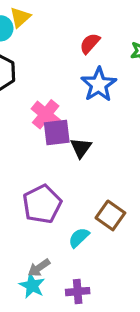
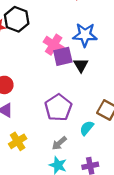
blue star: (99, 84) -> (85, 35), moved, turned -30
gray arrow: (39, 268) -> (59, 143), moved

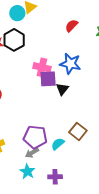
pink cross: (54, 45) -> (42, 67), turned -30
purple pentagon: (58, 108) -> (35, 137), moved, turned 30

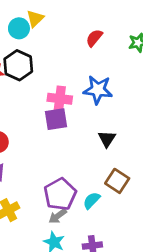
purple square: (48, 79) -> (56, 119), moved
black triangle: (62, 89) -> (107, 139), moved
purple pentagon: (35, 137) -> (60, 194), turned -30

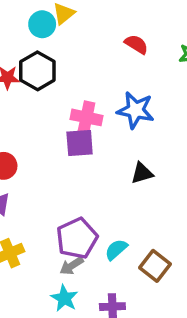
red semicircle: (94, 38) -> (136, 44), turned 78
black triangle: (107, 139) -> (142, 173), turned 36
brown square: (117, 181) -> (155, 266), moved

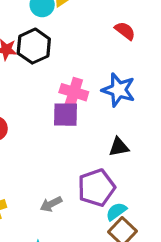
purple pentagon: (77, 238) -> (96, 188), moved
cyan semicircle: (116, 250) -> (116, 211), moved
gray arrow: (72, 266) -> (51, 204), moved

